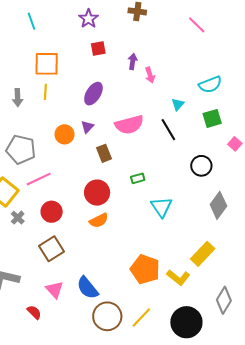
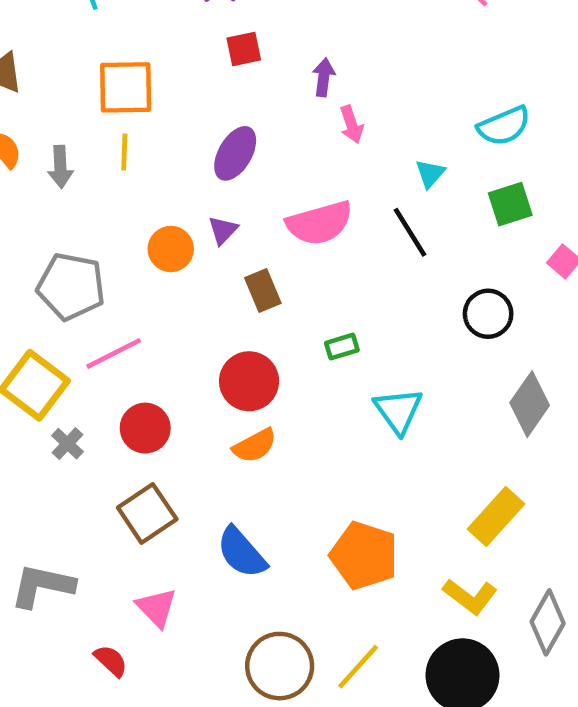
pink arrow: (150, 75) -> (351, 124), moved
yellow L-shape: (178, 277) -> (470, 596), moved
blue semicircle: (88, 288) -> (242, 553), moved

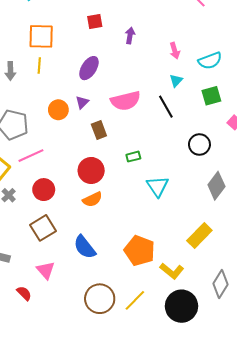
pink arrow: (351, 124) -> (175, 51), moved
yellow L-shape: (470, 596) -> (172, 271), moved

